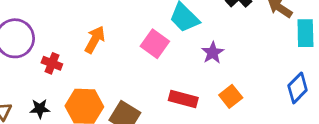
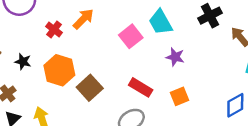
purple star: (213, 53) -> (175, 57), turned 30
red cross: (52, 63) -> (54, 29), moved

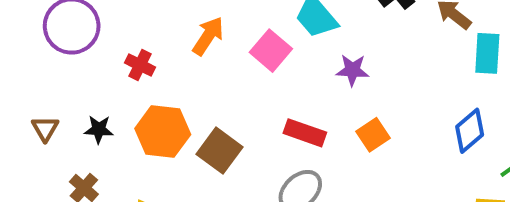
orange arrow: (83, 19) -> (208, 36), moved

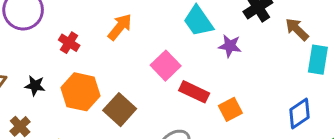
pink square: (271, 51) -> (166, 66), moved
purple star: (352, 70) -> (230, 46), moved
red rectangle: (305, 133) -> (194, 92), moved

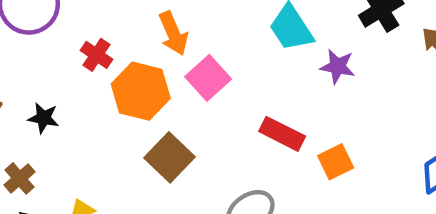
orange arrow: (120, 27) -> (173, 33), turned 116
pink square: (166, 66) -> (208, 78), moved
orange hexagon: (80, 92) -> (141, 91), moved

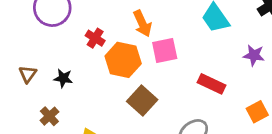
purple star: (338, 66) -> (254, 55), moved
pink square: (208, 78) -> (165, 50), turned 32
orange square: (336, 162) -> (257, 112), moved

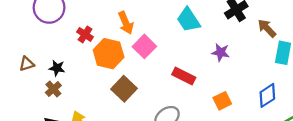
pink square: (165, 50) -> (144, 46), turned -35
brown triangle: (28, 74) -> (27, 64), turned 35
brown cross: (49, 116) -> (53, 89), moved

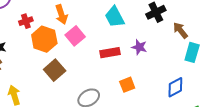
red cross: (85, 34) -> (26, 21), turned 32
red rectangle: (184, 76) -> (110, 53), moved, turned -42
orange square: (222, 101) -> (127, 85), moved

